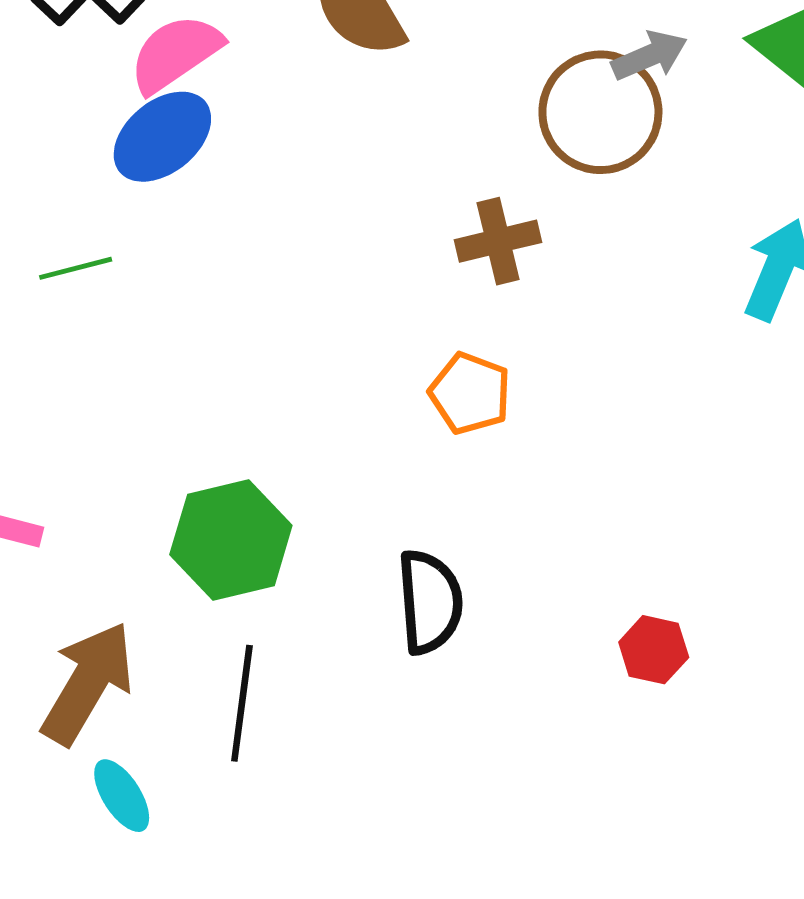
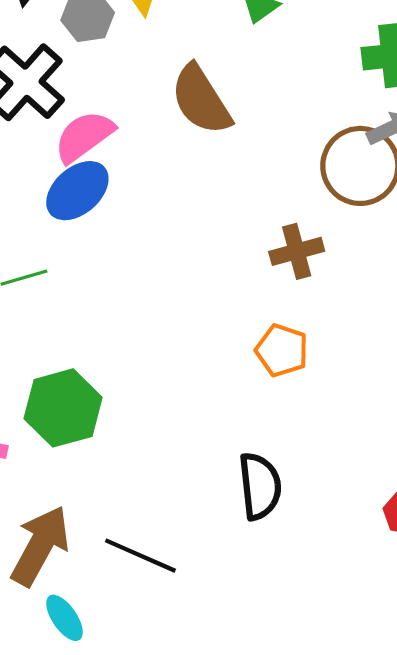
green hexagon: (231, 540) -> (63, 408), moved
black line: (242, 703) -> (140, 556), turned -72

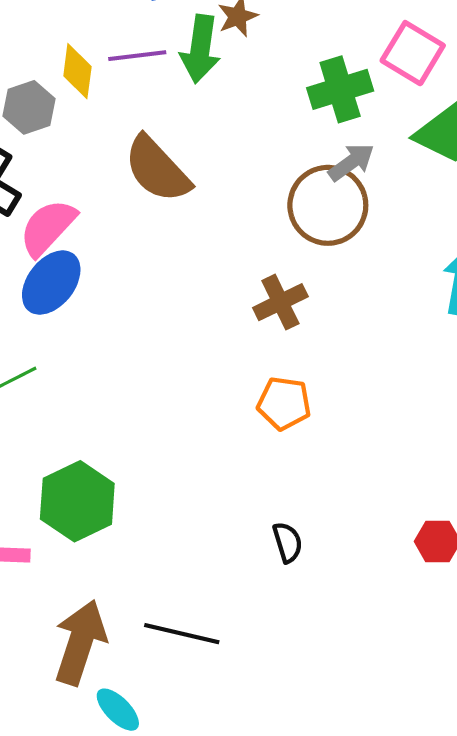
black semicircle: (260, 486) -> (288, 542), size x0.6

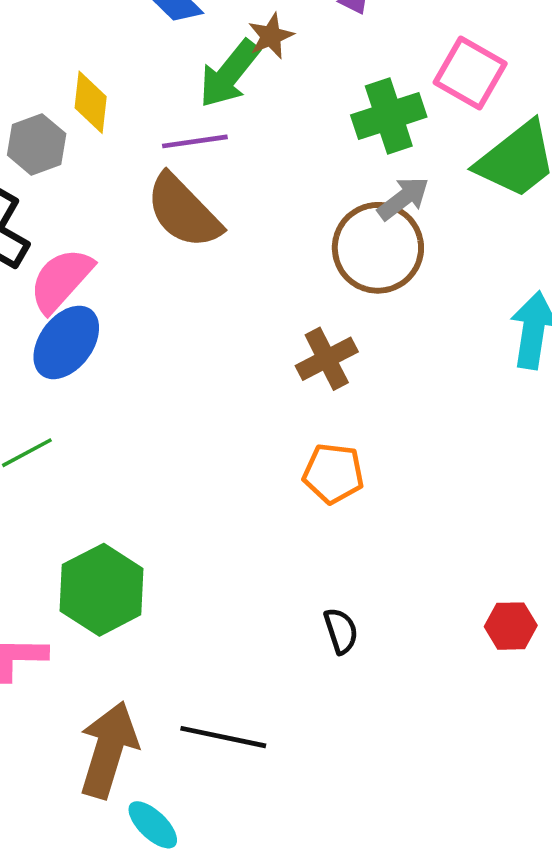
green arrow: (200, 49) -> (229, 74), turned 32
purple line: (137, 56) -> (195, 141), moved

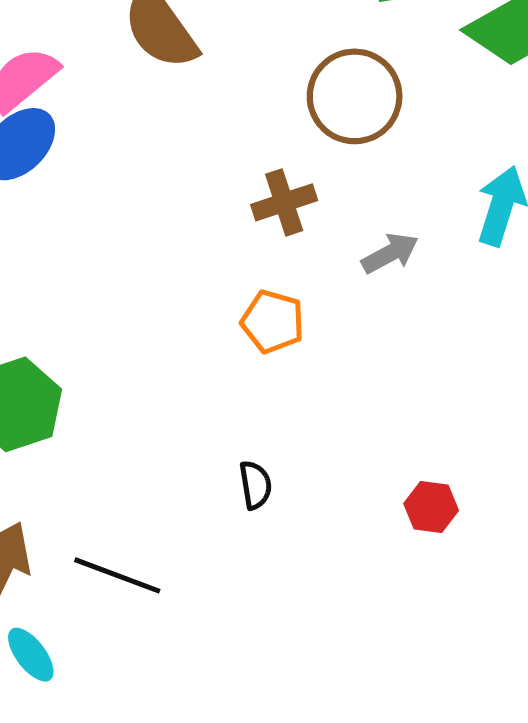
gray arrow: (403, 198) -> (390, 253), moved

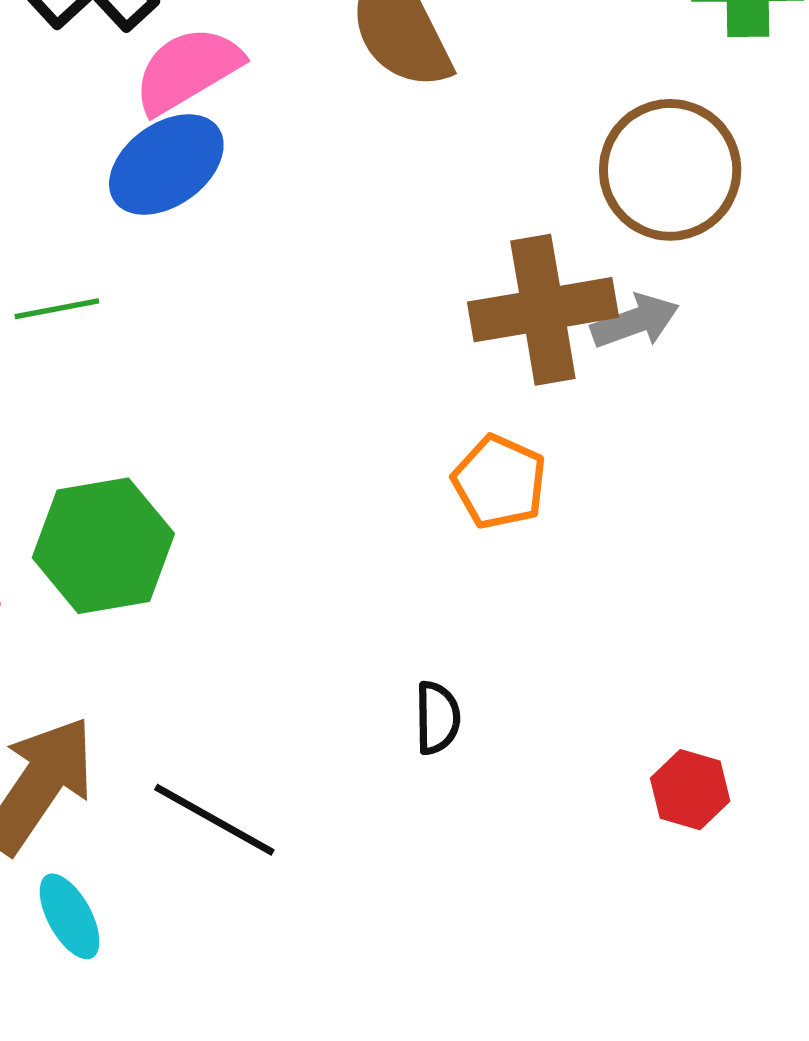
brown cross: (284, 202) -> (543, 310), size x1.5
gray arrow: (390, 253) -> (635, 321), moved

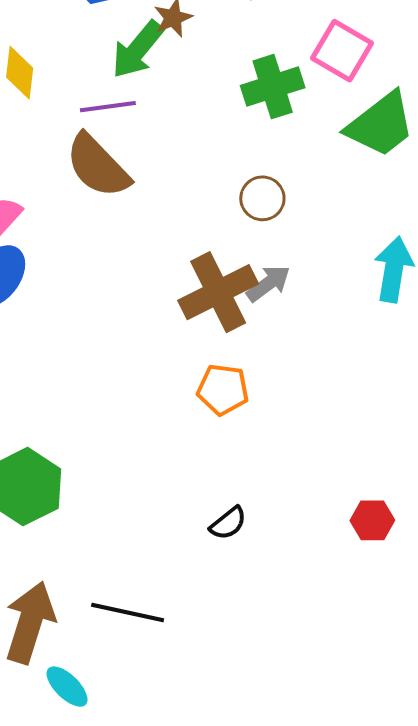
brown circle: (670, 170) -> (262, 198), size x0.6
black semicircle: (437, 718) -> (228, 523), turned 69

